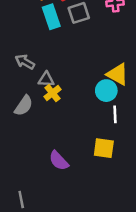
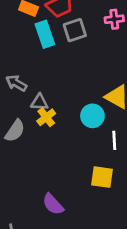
cyan circle: (106, 91) -> (92, 116), moved
purple semicircle: (59, 161) -> (53, 204), moved

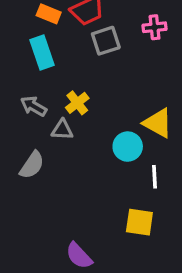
cyan rectangle: (45, 34) -> (42, 52), moved
yellow cross: (46, 117) -> (77, 103), moved

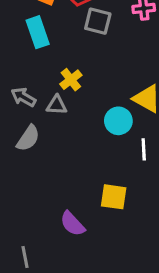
gray square: (106, 41) -> (98, 21), turned 32
gray arrow: (34, 106) -> (23, 97), moved
yellow square: (139, 222) -> (114, 197), moved

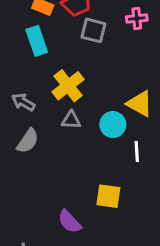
yellow cross: (71, 80) -> (68, 86), size x1.5
gray triangle: (57, 105) -> (71, 120), moved

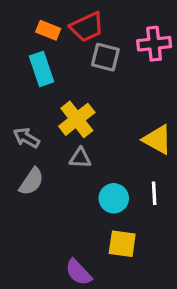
pink cross: (137, 19) -> (154, 44), size x1.4
cyan circle: (113, 125) -> (114, 198), moved

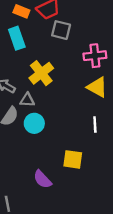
pink cross: (154, 44) -> (95, 56), moved
gray triangle: (80, 158) -> (27, 100), moved
cyan circle: (114, 198) -> (34, 123), moved

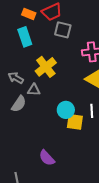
cyan circle: (34, 123) -> (66, 110), moved
yellow square: (73, 159) -> (75, 122), moved

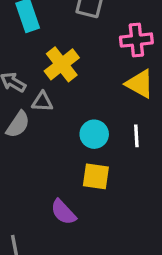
yellow square: (75, 122) -> (96, 176), moved

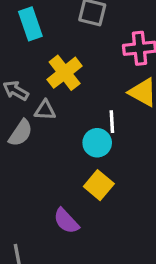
white line: (136, 136) -> (112, 122), moved
yellow square: (96, 176) -> (99, 185), turned 32

